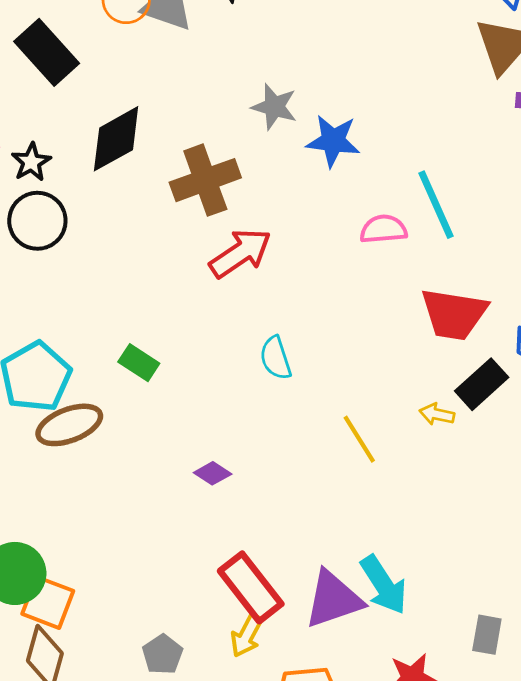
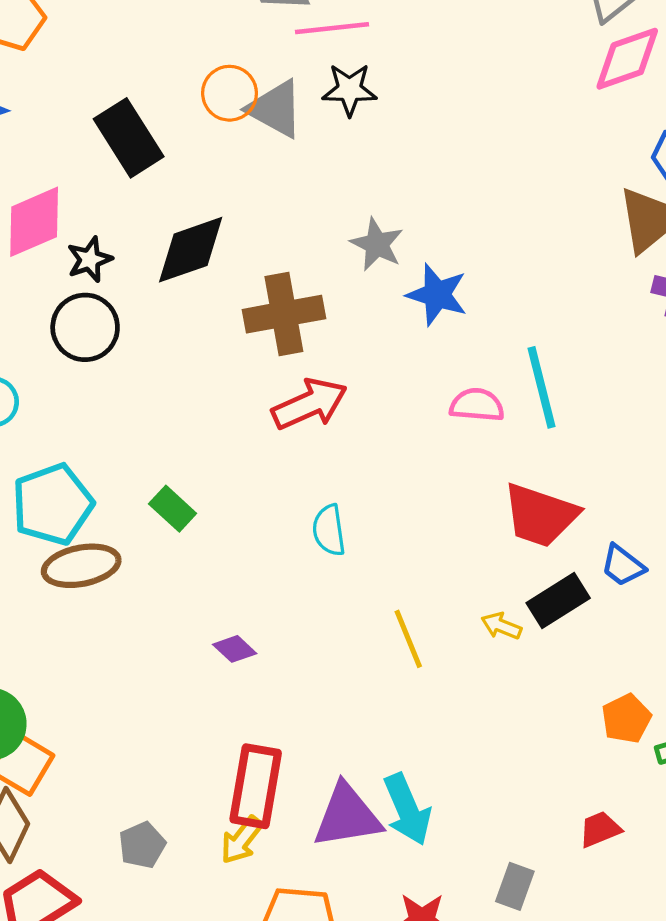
red rectangle: (251, 587) -> (256, 786), turned 38

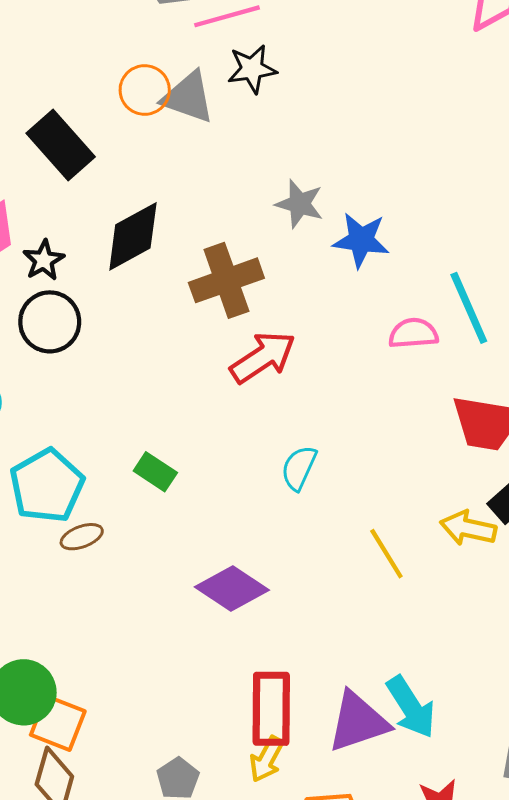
cyan semicircle: (329, 530) -> (299, 468), turned 42
brown ellipse: (81, 566) -> (82, 537), size x0.6
yellow arrow: (501, 626) -> (468, 528), size x1.5
purple diamond: (235, 649) -> (232, 589), size x1.8

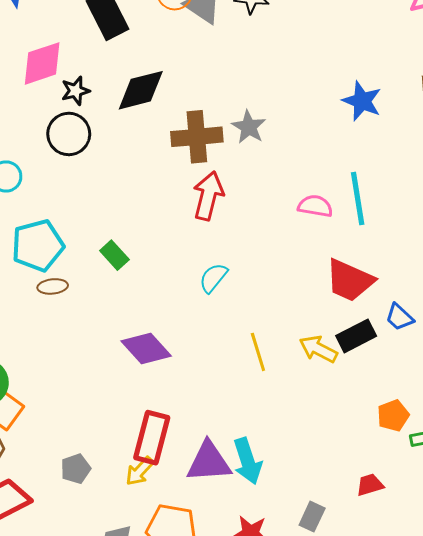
gray star: (300, 204) -> (249, 127), moved
blue star: (361, 240) -> (362, 101), moved
red arrow: (263, 357) -> (208, 196), turned -57

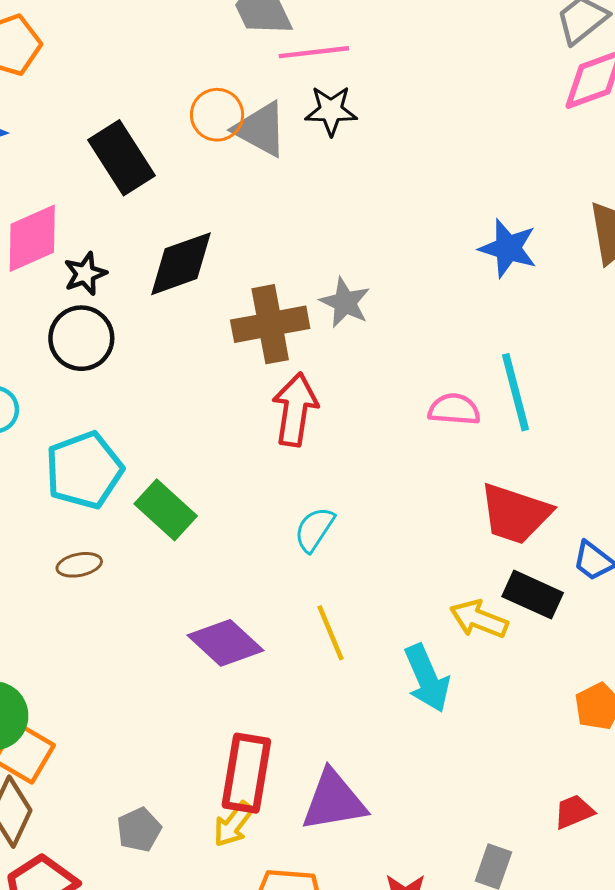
cyan pentagon: (38, 245) -> (84, 470), moved
green rectangle: (114, 255) -> (166, 510), size x1.4
black rectangle: (356, 336) -> (533, 595), turned 57
yellow line: (258, 352) -> (330, 633), moved
cyan arrow: (248, 461) -> (427, 678), moved

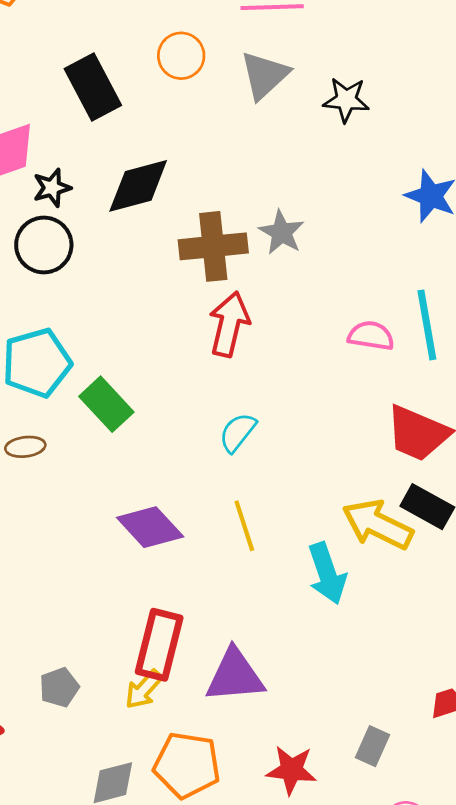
black star: (331, 111) -> (346, 100), moved
gray triangle: (261, 129) -> (265, 75), moved, turned 44
yellow arrow: (479, 619) -> (378, 525), size x1.4

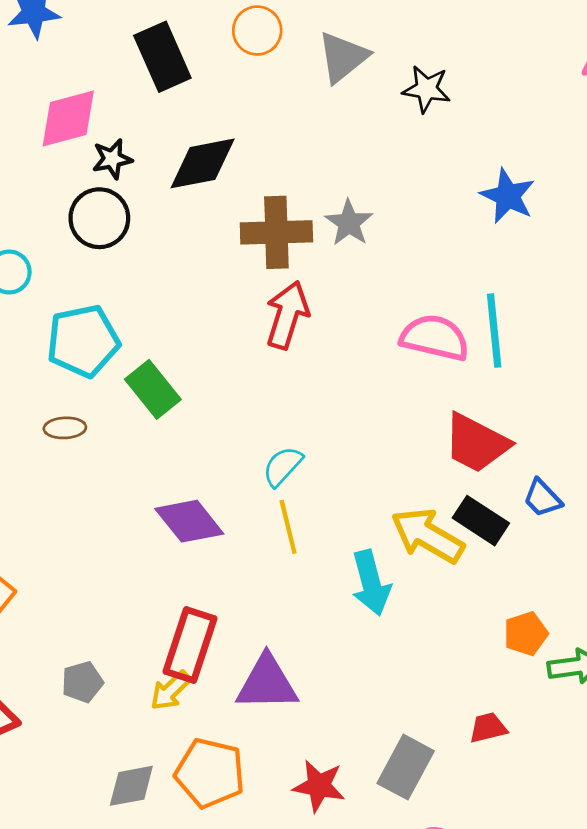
pink semicircle: (371, 336) -> (435, 338), size x1.4
cyan semicircle: (238, 432) -> (283, 466), moved
gray rectangle: (372, 746) -> (406, 767), size x1.5

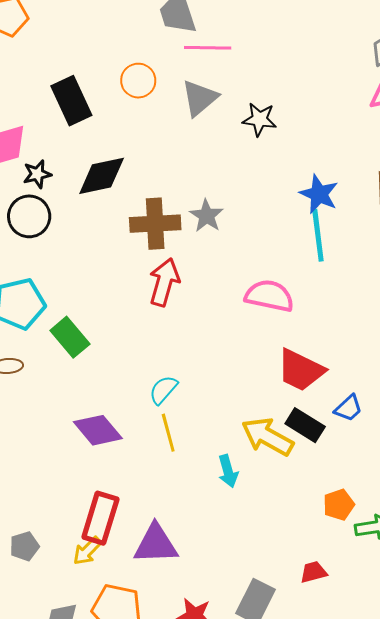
cyan line: (494, 331) -> (318, 235), moved
blue trapezoid: (542, 498) -> (348, 408), turned -88
cyan arrow: (371, 583) -> (228, 471), size x0.7

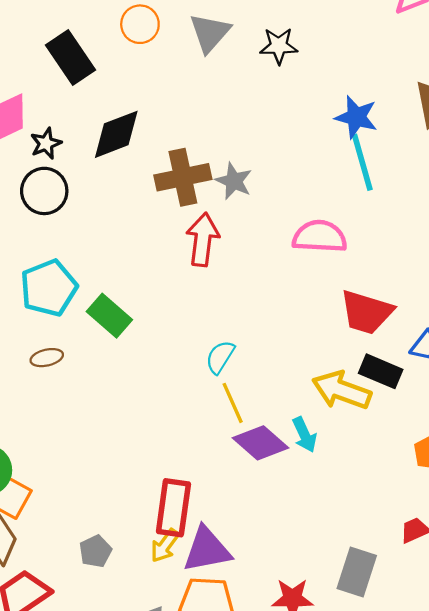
gray star: (207, 216) -> (234, 181), moved
purple diamond: (98, 430) -> (261, 443), moved
purple triangle: (156, 544) -> (207, 550), moved

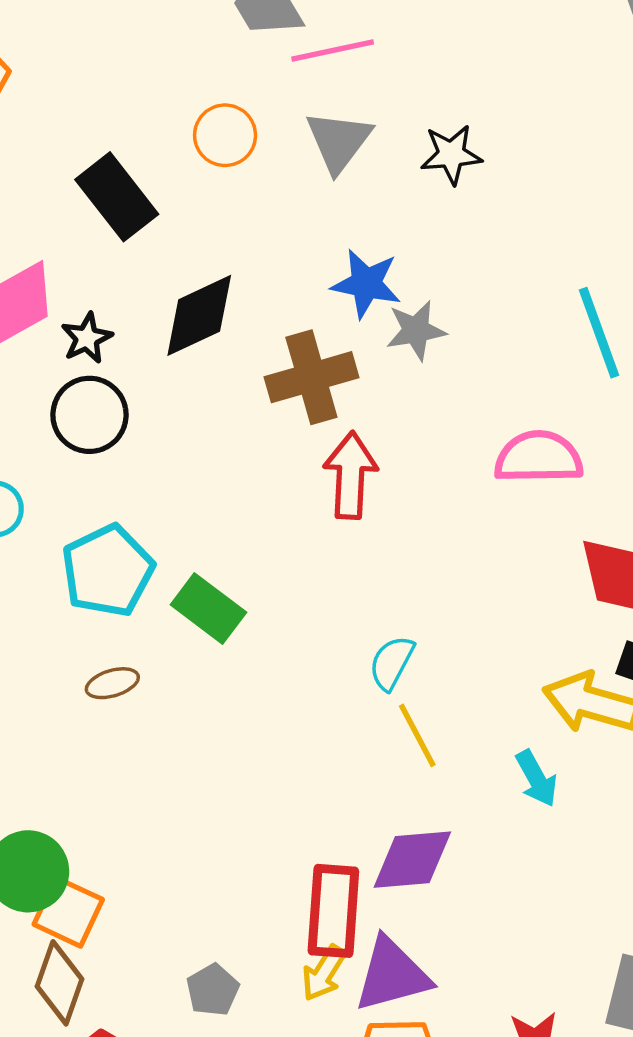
blue star: (356, 117) -> (366, 284), moved
gray star: (234, 181) -> (416, 330), moved, turned -30
purple diamond: (261, 443) -> (412, 860), moved, turned -42

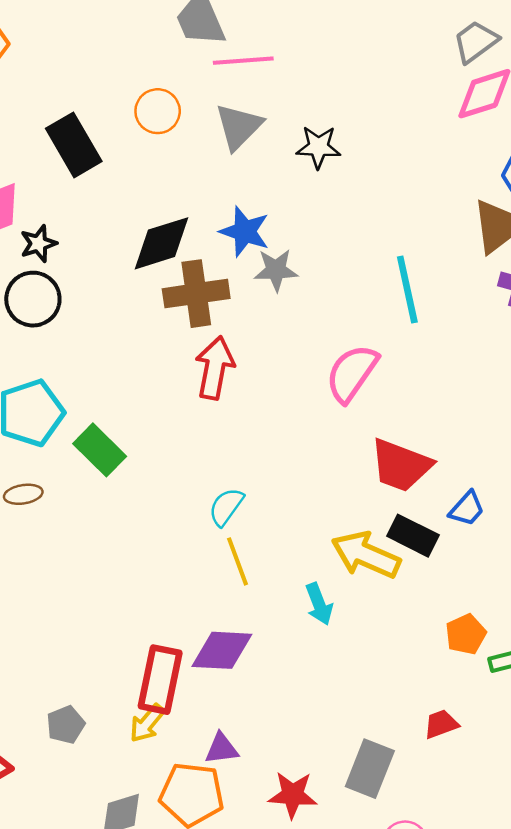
black diamond: (199, 315) -> (161, 243), moved
pink semicircle: (539, 457) -> (352, 373), turned -62
purple triangle: (392, 975) -> (222, 749), moved, size x0.6

